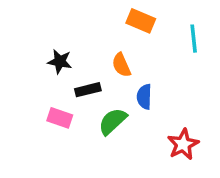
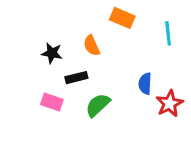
orange semicircle: (121, 65) -> (92, 45), moved
blue semicircle: (144, 97) -> (145, 84), moved
red star: (183, 144) -> (170, 104), moved

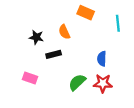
pink rectangle: (52, 102) -> (30, 78), moved
red star: (170, 104) -> (103, 83), moved, turned 30
green semicircle: (98, 105) -> (77, 82), moved

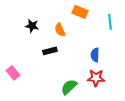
black star: (36, 37) -> (32, 26), moved
pink rectangle: (30, 78) -> (13, 73), moved, turned 32
green semicircle: (77, 82) -> (69, 87), moved

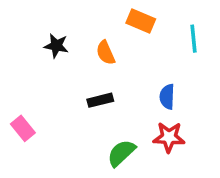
black rectangle: (50, 51) -> (100, 100), moved

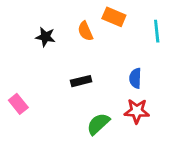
orange semicircle: (106, 53) -> (85, 31), moved

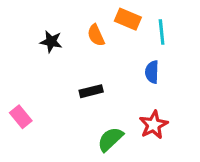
cyan line: (157, 31) -> (162, 32), moved
blue semicircle: (135, 78) -> (152, 72), moved
red star: (137, 111) -> (154, 125), turned -30

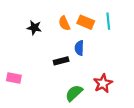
orange rectangle: (128, 19) -> (86, 22), moved
blue semicircle: (152, 72) -> (79, 48), moved
pink rectangle: (21, 117) -> (14, 78), turned -40

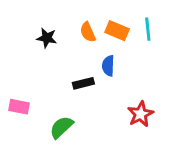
green semicircle: (74, 93) -> (61, 127), moved

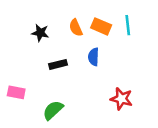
black rectangle: (83, 83) -> (58, 64), moved
red star: (140, 114) -> (121, 99), turned -30

